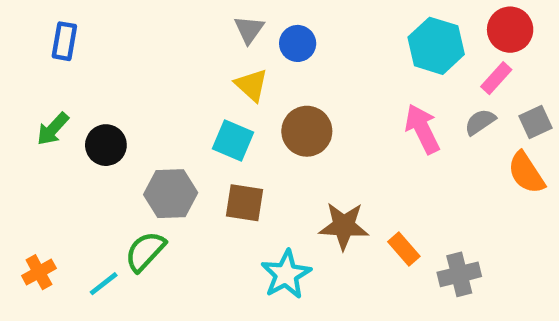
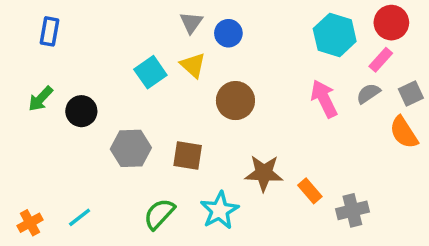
cyan square: (233, 140) -> (150, 72), moved, turned 32
green semicircle: (145, 251) -> (159, 214), moved
orange cross: (39, 272) -> (30, 223), moved

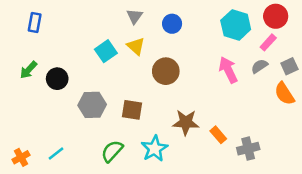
blue circle: (228, 33) -> (172, 24), moved

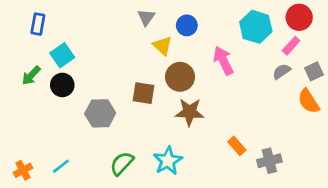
yellow triangle: (136, 46) -> (162, 46), moved
cyan square: (106, 51) -> (62, 55), moved
pink arrow: (228, 70) -> (223, 61), moved
brown square: (132, 110) -> (143, 93), moved
brown star: (186, 122) -> (190, 112), moved

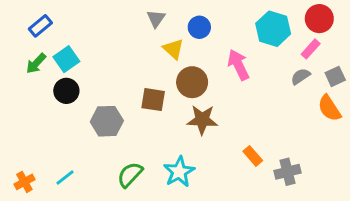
blue rectangle: (38, 24) -> (40, 26), turned 40
green arrow: (31, 75) -> (36, 63), moved

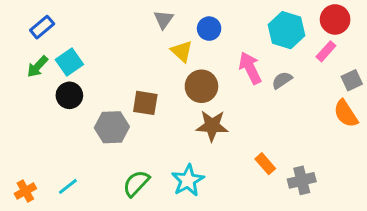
gray semicircle: (300, 76) -> (282, 80), moved
brown square: (153, 100) -> (145, 103), moved

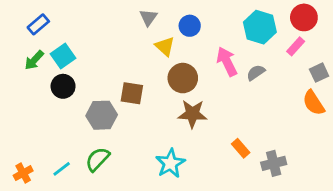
green semicircle: (136, 183) -> (97, 159), moved

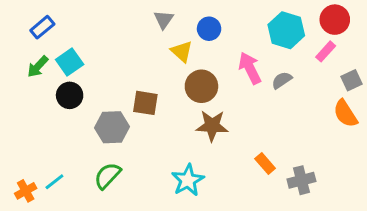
cyan line: (62, 169) -> (54, 182), moved

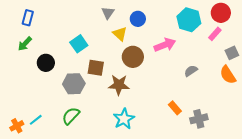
blue rectangle: (42, 27) -> (28, 18), turned -35
cyan square: (70, 62) -> (79, 44), moved
pink arrow: (250, 68) -> (165, 45), turned 95
gray semicircle: (282, 80) -> (191, 71), moved
brown star: (212, 126) -> (119, 85), moved

